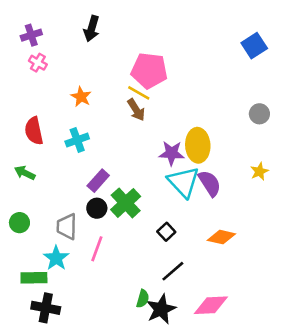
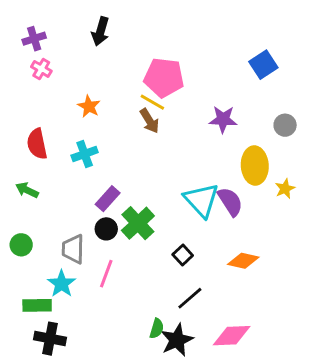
blue square: (254, 46) -> (263, 65), moved
yellow ellipse: (198, 145) -> (255, 166), moved
purple star: (172, 153) -> (223, 119), moved

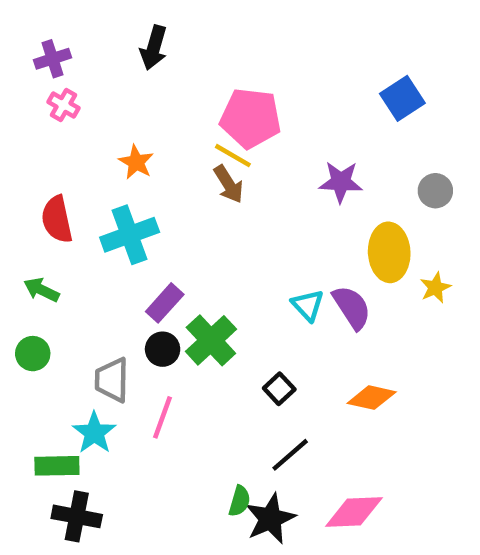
cyan cross: (85, 154) -> (130, 235), size x1.4
cyan triangle: (201, 200) -> (308, 305), size x0.6
green circle: (21, 245) -> (33, 354), moved

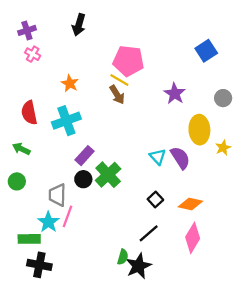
purple star: (341, 182) -> (175, 94), turned 30
black square: (279, 389) -> (155, 199), moved
pink line: (163, 417) -> (68, 216), moved
pink diamond: (354, 512) -> (193, 238), moved, turned -56

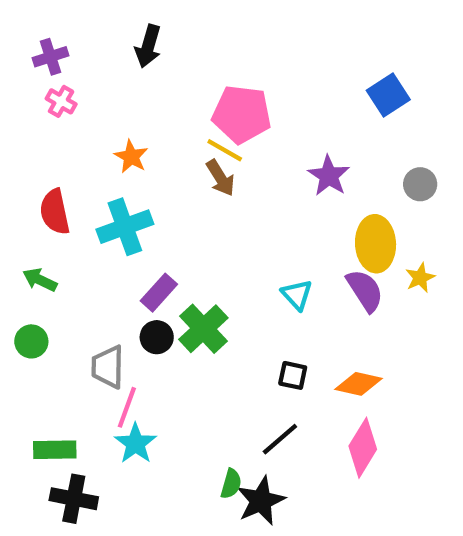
purple semicircle: (180, 158) -> (365, 290), moved
black square: (155, 199) -> (293, 375), turned -35
cyan star: (48, 222) -> (135, 443), moved

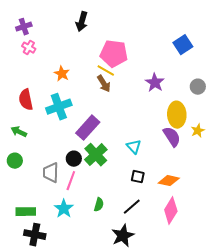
black arrow: (148, 46) -> (82, 22), moved
purple rectangle: (159, 293) -> (88, 128), moved, size x1.4
cyan triangle: (297, 295) -> (134, 147), moved
pink line: (127, 407) -> (71, 181), moved
green semicircle: (231, 484) -> (99, 205), moved

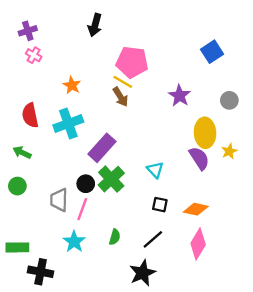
green rectangle: (26, 212) -> (17, 247), moved

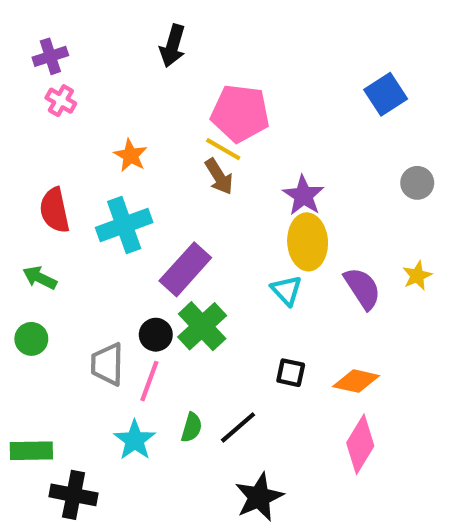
purple star: (180, 96) -> (303, 196), moved
yellow ellipse: (205, 133) -> (308, 242), moved
cyan triangle: (155, 170) -> (286, 290), moved
green semicircle: (115, 237) -> (192, 427), moved
black line: (153, 239) -> (238, 427), moved

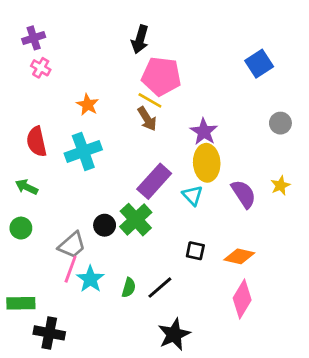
black arrow: (173, 46) -> (140, 39), moved
purple rectangle: (185, 269) -> (154, 181), moved
gray trapezoid: (107, 364) -> (72, 245), turned -132
pink line: (149, 381) -> (71, 269), moved
cyan star: (135, 440) -> (90, 279), moved

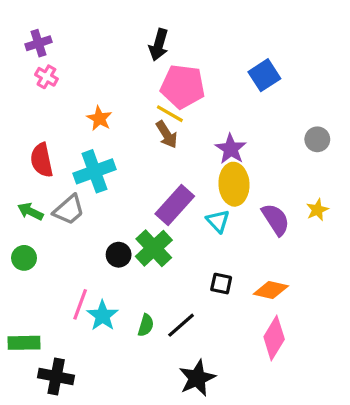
blue square: (259, 64) -> (264, 75), moved
gray trapezoid: (72, 245) -> (69, 210), moved

